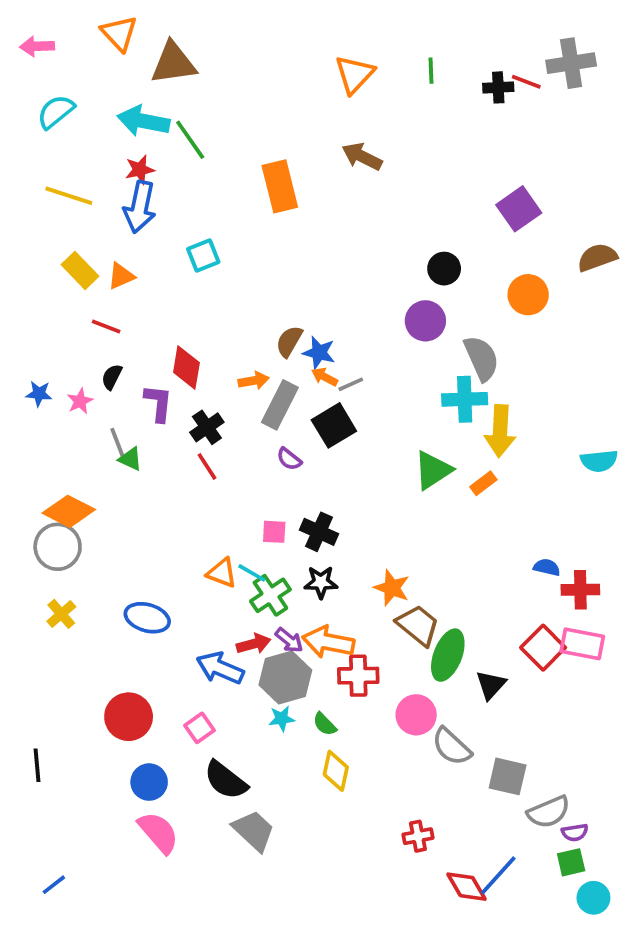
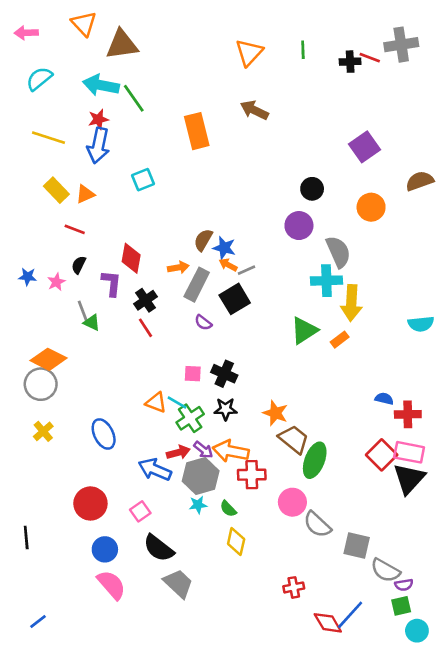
blue ellipse: (147, 618) -> (104, 434), turned 48
black triangle: (491, 685) -> (409, 479), moved, size x1.5
gray semicircle: (549, 812) -> (385, 570), turned 52

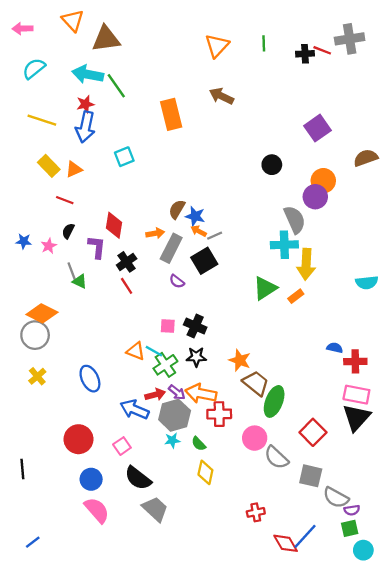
purple circle: (299, 226) -> (315, 197), moved
red square: (382, 455) -> (313, 432), moved

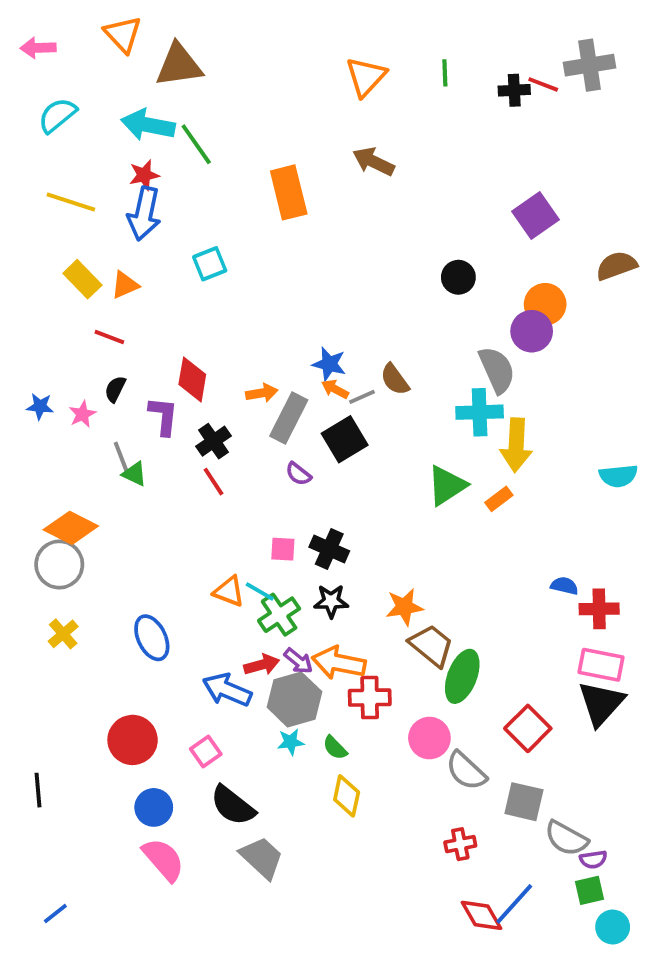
brown semicircle: (177, 209) -> (395, 379), moved, turned -66
orange star: (240, 360) -> (404, 607), turned -30
red cross: (256, 512) -> (460, 844), moved

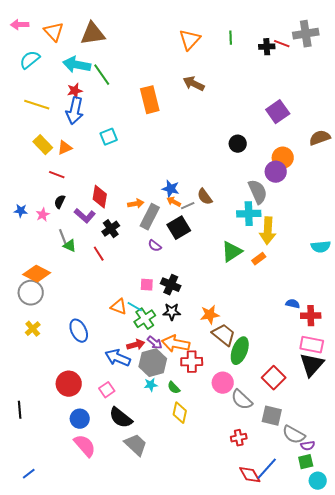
orange triangle: (123, 34) -> (54, 32), moved
purple L-shape: (163, 416) -> (85, 216), turned 125
red line: (214, 482) -> (99, 254), moved

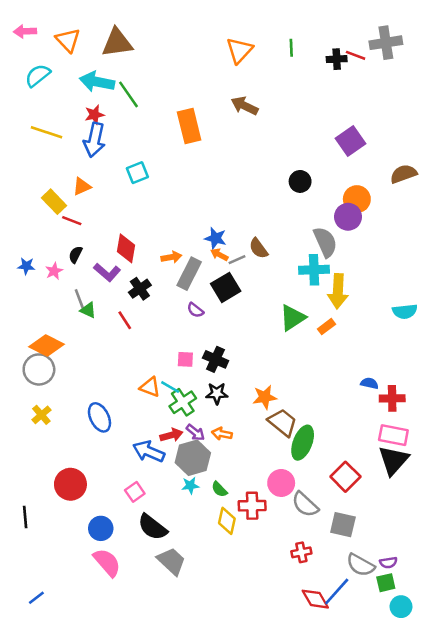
yellow rectangle: (43, 145) -> (54, 202), moved
orange arrow: (176, 344) -> (222, 434), size x0.6
red cross: (192, 362) -> (252, 506), moved
red circle: (69, 384) -> (70, 484), moved
gray semicircle: (294, 435) -> (361, 565), moved

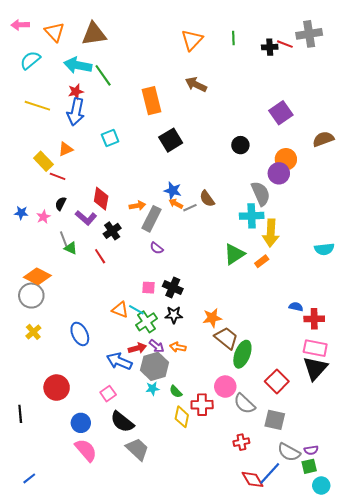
black square: (226, 287) -> (171, 140), moved

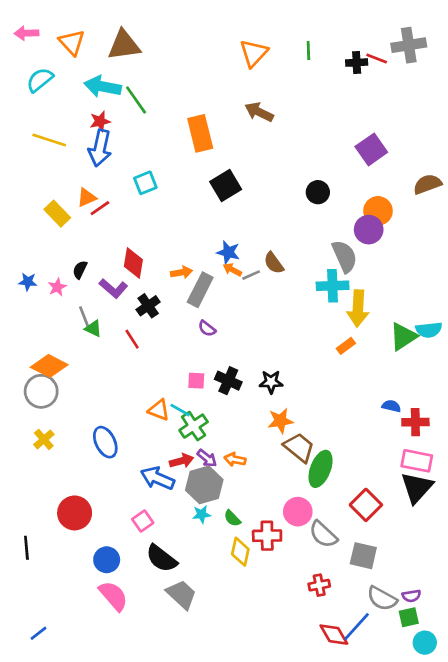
red line: (58, 176) -> (100, 208), moved, turned -56
green triangle: (234, 254) -> (403, 337), moved
black star: (174, 315) -> (271, 382), moved

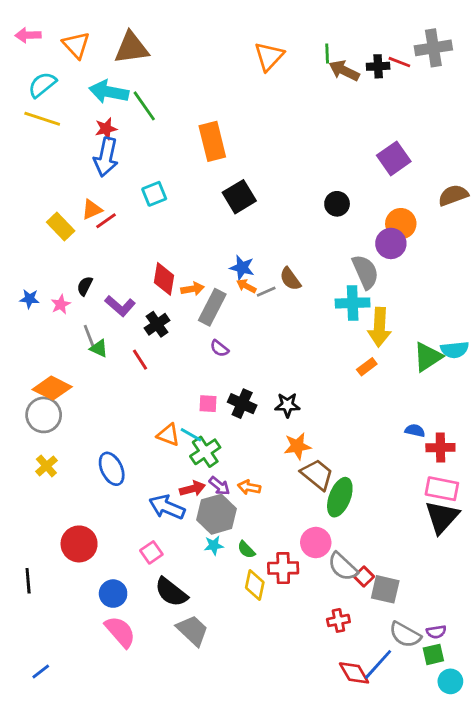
brown arrow: (259, 112) -> (344, 71), moved
yellow line: (49, 140) -> (42, 119), moved
red diamond: (133, 263) -> (164, 279), moved
red square: (366, 505) -> (364, 577), moved, size x0.6

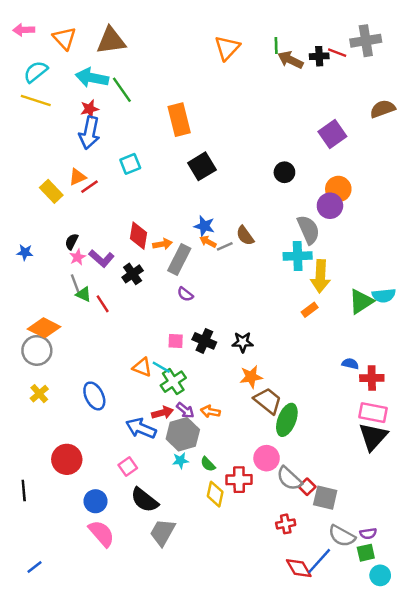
brown semicircle: (453, 195) -> (383, 109), moved
pink star: (61, 304) -> (78, 257), moved
red line: (140, 360) -> (103, 304), moved
gray trapezoid: (192, 630) -> (162, 532), turned -104

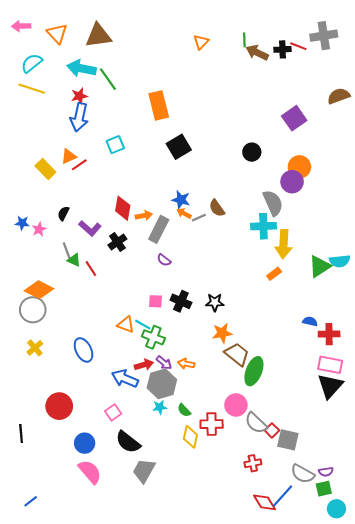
orange triangle: (227, 48) -> (201, 42), size x0.7
pink star: (78, 257) -> (39, 229), moved
green cross: (173, 382) -> (153, 337), turned -35

